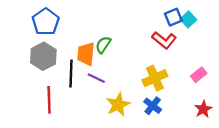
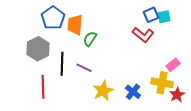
cyan square: (188, 19) -> (164, 17), turned 32
blue pentagon: (46, 22) -> (53, 18), moved
orange trapezoid: (86, 54) -> (75, 25), moved
yellow cross: (155, 78) -> (162, 83), moved, turned 35

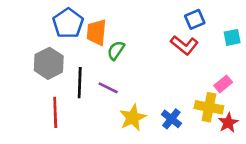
cyan square: (164, 17) -> (232, 37), moved

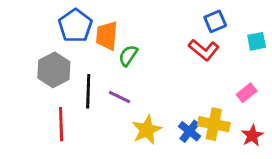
yellow cross: (209, 107) -> (214, 124), moved

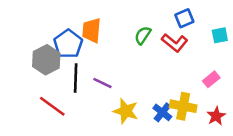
blue pentagon: (75, 26) -> (68, 44), moved
green semicircle: (128, 56) -> (143, 35), moved
red line: (61, 124) -> (52, 106), turned -52
yellow star: (147, 130) -> (126, 111), turned -30

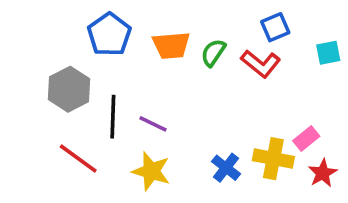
orange trapezoid: (91, 30) -> (171, 45), moved, turned -100
blue pentagon: (68, 44) -> (109, 34), moved
pink rectangle: (211, 79) -> (306, 138), moved
yellow star: (126, 111) -> (151, 171), moved
blue cross: (162, 112) -> (226, 168), moved

